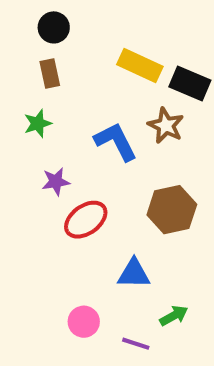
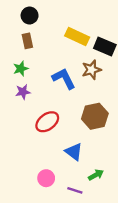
brown star: (166, 126) -> (92, 70), turned 30
purple star: (56, 182) -> (23, 92), moved
blue triangle: (134, 274) -> (74, 152), turned 36

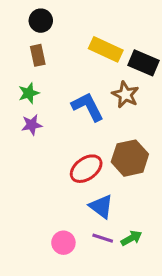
brown star: (92, 70) -> (125, 95), turned -30
red ellipse: (47, 122) -> (86, 169), moved
purple line: (75, 190) -> (103, 238), moved

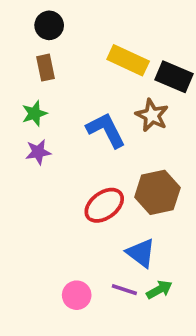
blue triangle: (101, 206) -> (141, 253), moved

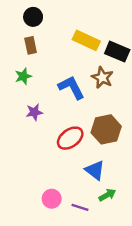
purple star: (38, 152) -> (34, 112), moved
purple line: (124, 290) -> (80, 207), moved

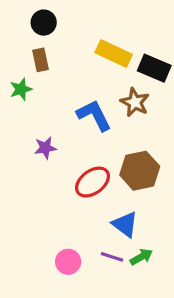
green star: (23, 76) -> (21, 89), moved
purple line: (80, 207) -> (112, 257), moved

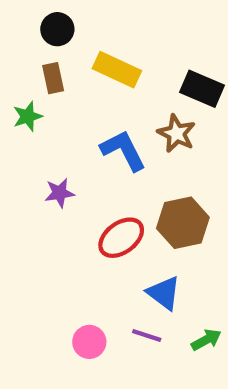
yellow rectangle: (114, 53) -> (117, 70), moved
green arrow: (141, 257) -> (206, 340), moved

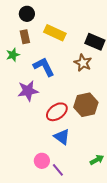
blue L-shape: (123, 150) -> (44, 67), moved
purple star: (60, 193) -> (28, 91), size x1.5
blue triangle: (164, 293) -> (62, 137), moved
purple line: (147, 336) -> (58, 170), moved, turned 32

